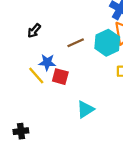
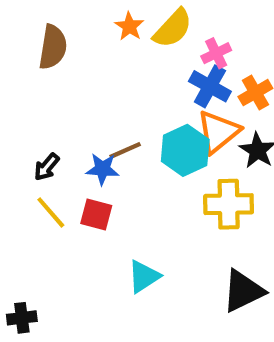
black arrow: (34, 31) -> (47, 167), moved
blue star: (47, 62) -> (102, 169), moved

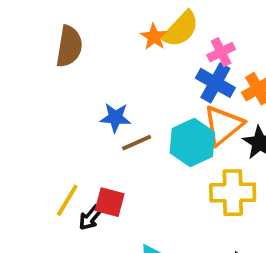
orange star: (129, 26) -> (154, 37), moved
black arrow: (47, 167) -> (90, 218), moved
blue star: (102, 169) -> (115, 118), moved
yellow line: (51, 212) -> (67, 200), turned 72

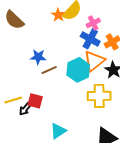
brown semicircle: (69, 46) -> (14, 20), turned 125
yellow line: (67, 200) -> (13, 100), turned 42

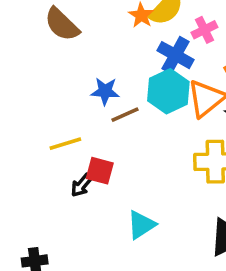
blue cross: (90, 39) -> (176, 55), moved
cyan hexagon: (78, 70) -> (168, 91), moved
yellow line: (13, 100) -> (65, 144), moved

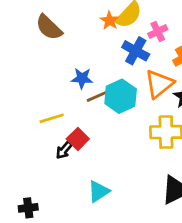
cyan hexagon: (168, 91) -> (121, 96), moved
red square: (100, 171) -> (78, 139), turned 30
cyan triangle: (141, 225) -> (99, 191), moved

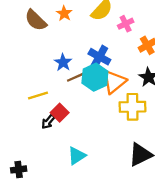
orange star: (110, 20) -> (64, 13), moved
blue cross: (136, 51) -> (99, 57), moved
blue star: (82, 78) -> (63, 62), turned 30
orange triangle: (159, 84) -> (114, 82), moved

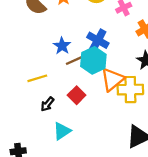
orange triangle: (114, 82) -> (112, 79), moved
red square: (60, 113) -> (77, 95), moved
cyan triangle: (77, 156) -> (62, 131), moved

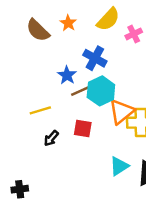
blue cross: (98, 40) -> (95, 58), moved
red square: (77, 95) -> (83, 129), turned -36
cyan triangle: (62, 131) -> (119, 166), moved

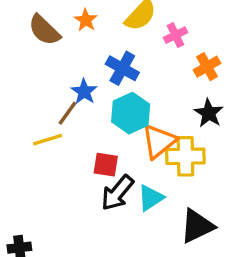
brown line: (80, 91) -> (68, 113), moved, turned -30
black arrow: (51, 138) -> (117, 193), moved, size x1.6
cyan triangle: (119, 166) -> (151, 198), moved

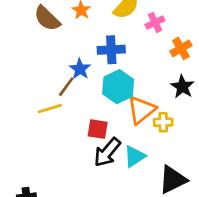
blue cross: (122, 68) -> (111, 50), turned -32
yellow cross: (185, 156) -> (163, 122), size x0.6

